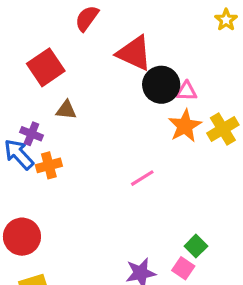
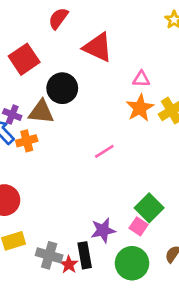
black circle: (161, 85) -> (62, 88), moved
brown triangle: (66, 110) -> (41, 112), moved, size x1.5
green square: (196, 246) -> (149, 208), size x1.5

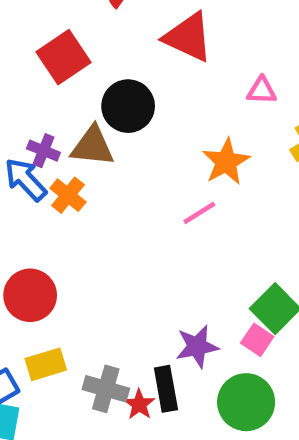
orange star: (140, 108) -> (226, 162), moved
orange cross: (27, 141) -> (68, 195), turned -36

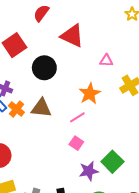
brown triangle: (92, 146) -> (41, 108), moved
pink square: (257, 340) -> (76, 143), moved
purple star: (197, 347) -> (89, 171), moved

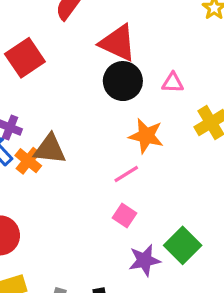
black circle: (44, 68) -> (123, 81), moved
orange star: (90, 94) -> (146, 136), turned -30
brown triangle: (41, 108) -> (50, 149), moved

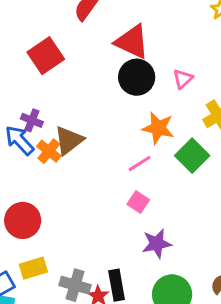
pink triangle: (173, 83) -> (183, 79), turned -45
brown triangle: (50, 149) -> (69, 140), turned -44
green square: (183, 245) -> (192, 156), moved

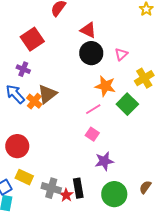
red triangle: (132, 42) -> (88, 30), size x0.7
purple cross: (32, 120) -> (23, 69), moved
yellow rectangle: (33, 268) -> (24, 177), turned 42

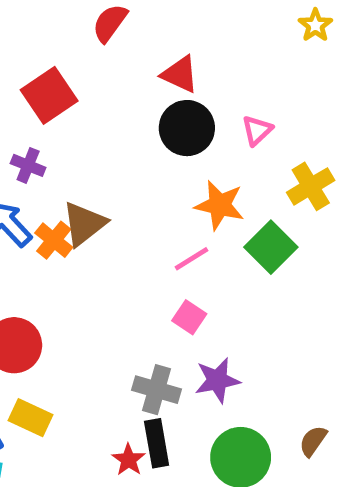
gray cross: (51, 188) -> (157, 390), moved

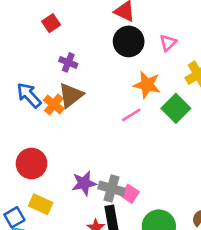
red square: (49, 95) -> (51, 23), size x0.6
purple cross: (28, 165) -> (68, 62), moved
pink square: (189, 317) -> (130, 194), moved
purple star: (217, 380) -> (84, 183), moved

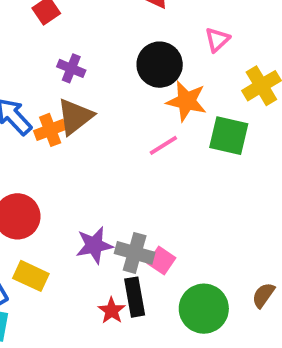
black circle: (129, 41) -> (160, 65), moved
orange cross: (54, 104) -> (50, 130), turned 30
green square: (176, 108) -> (229, 136), turned -32

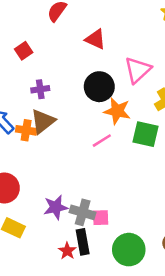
pink triangle: (217, 40) -> (138, 70), size x1.6
purple cross: (71, 68) -> (40, 89), turned -30
orange cross: (50, 130) -> (26, 130), turned 30
pink square: (162, 261) -> (101, 218), turned -36

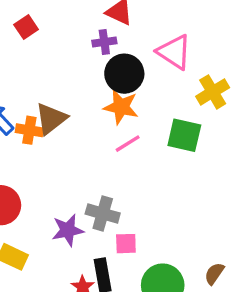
pink triangle: (138, 70) -> (174, 52), turned -44
purple cross: (40, 89) -> (104, 42), moved
orange star: (117, 111) -> (121, 107), moved
gray cross: (83, 212) -> (103, 214), moved

